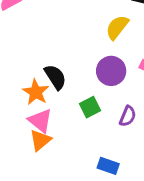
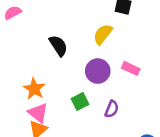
black semicircle: (55, 77) -> (58, 46), moved

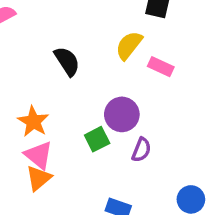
pink rectangle: (131, 68) -> (161, 67), moved
purple circle: (98, 71) -> (122, 114), moved

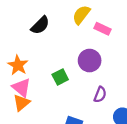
black semicircle: (67, 61) -> (40, 25), turned 78
purple circle: (122, 114) -> (90, 61), moved
purple semicircle: (141, 150) -> (100, 95), moved

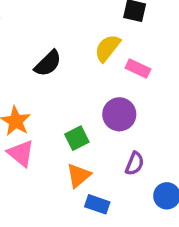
orange triangle: (21, 103) -> (79, 175), moved

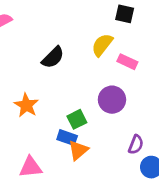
pink triangle: (21, 153) -> (30, 167), moved, turned -45
purple semicircle: (135, 164) -> (136, 145), moved
blue rectangle: (97, 204) -> (67, 138), moved

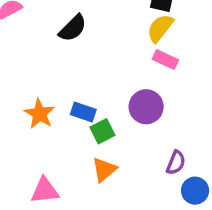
yellow semicircle: (102, 45) -> (160, 28), moved
black semicircle: (53, 57) -> (73, 28), moved
blue rectangle: (67, 138) -> (83, 112), moved

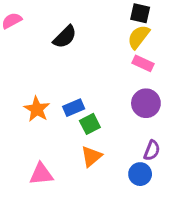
purple circle: (146, 107) -> (146, 103), moved
blue rectangle: (83, 112) -> (74, 108), turned -42
blue circle: (195, 191) -> (140, 174), moved

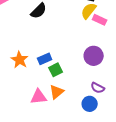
pink rectangle: (143, 63) -> (100, 20), moved
purple semicircle: (152, 150) -> (98, 88), turned 96
pink triangle: (41, 174) -> (39, 97), moved

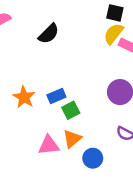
blue circle: (90, 104) -> (93, 158), moved

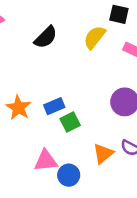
yellow semicircle: (114, 34) -> (95, 37), moved
orange triangle: (72, 139) -> (103, 154), moved
blue circle: (93, 158) -> (69, 175), moved

